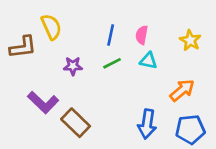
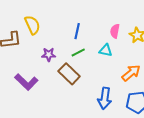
pink semicircle: (142, 35) -> (115, 31), moved
brown rectangle: (76, 123) -> (69, 74), moved

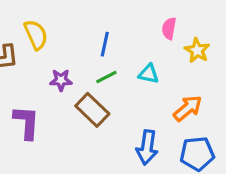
pink semicircle: (115, 31) -> (169, 28), moved
purple L-shape: (26, 82) -> (27, 122), turned -130

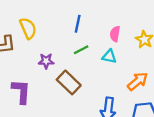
pink semicircle: (169, 28) -> (115, 34), moved
blue line: (105, 44) -> (78, 24), moved
green line: (106, 77) -> (81, 50), moved

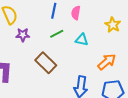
pink semicircle: (115, 34) -> (76, 13), moved
purple star: (46, 61) -> (23, 35), moved

